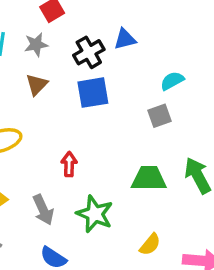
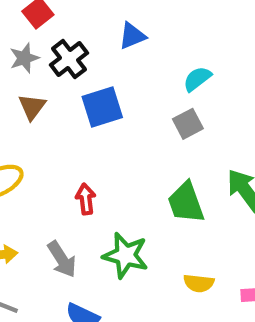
black cross: (89, 52) -> (69, 59), moved
green trapezoid: (149, 179) -> (186, 203), turned -102
yellow semicircle: (150, 244) -> (199, 283), turned 65

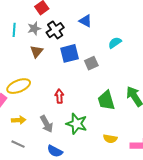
blue triangle: (132, 36) -> (85, 21), turned 48
gray square: (188, 124) -> (91, 63), moved

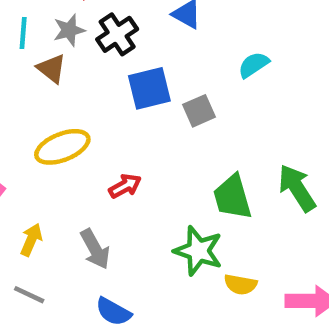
brown triangle: (37, 52) -> (52, 69), moved, turned -32
yellow ellipse: (19, 86) -> (62, 147), moved
red arrow: (59, 96) -> (125, 186), turned 64
yellow arrow: (19, 120) -> (31, 240), turned -64
green star: (77, 124) -> (198, 251), moved

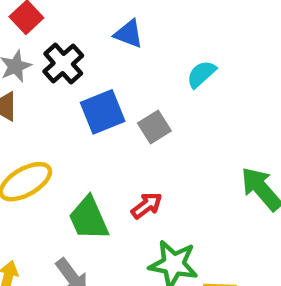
red arrow: (125, 186) -> (147, 205), moved
green trapezoid: (232, 197) -> (89, 218), moved

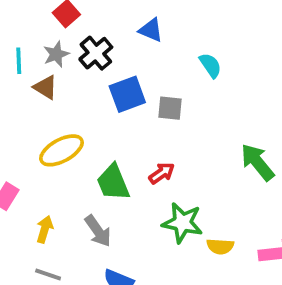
cyan semicircle: (201, 74) -> (210, 65), turned 96
gray square: (154, 127) -> (170, 108), turned 36

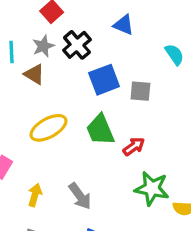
green trapezoid: (113, 182) -> (100, 130), moved

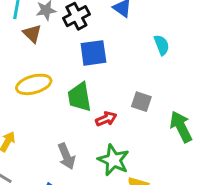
gray square: (140, 91) -> (141, 102), moved
gray arrow: (80, 196) -> (66, 156), moved

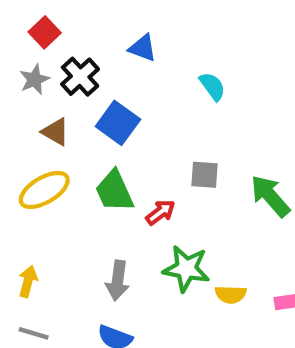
brown triangle: (32, 34) -> (55, 132), moved
blue square: (93, 53) -> (118, 123), turned -32
gray arrow: (66, 156) -> (118, 280), turned 45

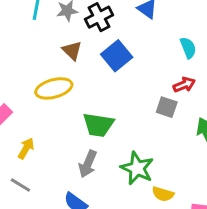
green trapezoid: (114, 191) -> (98, 125), moved, turned -72
red arrow: (160, 212) -> (184, 85), moved

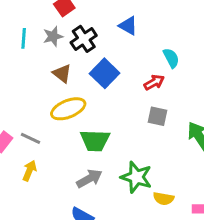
red arrow: (184, 85) -> (154, 82), moved
yellow ellipse: (54, 88) -> (68, 109), moved
gray arrow: (88, 164) -> (89, 178), turned -135
gray line: (20, 185) -> (31, 138), moved

